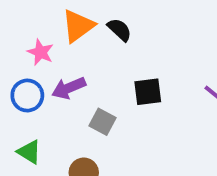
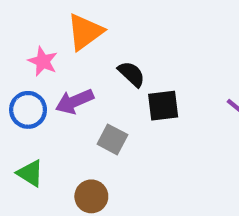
black semicircle: (119, 30) -> (131, 74), moved

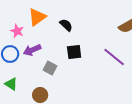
black semicircle: (131, 74) -> (66, 25), moved

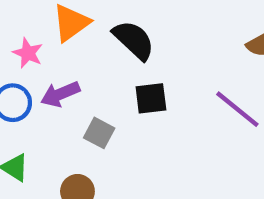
black semicircle: (66, 25) -> (134, 40), size x1.5

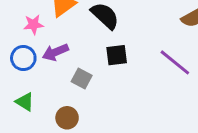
pink star: (28, 53) -> (34, 24), turned -30

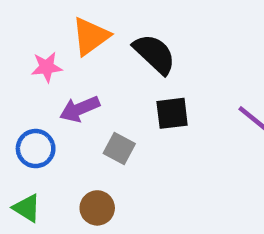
blue circle: (23, 58) -> (36, 149), moved
green triangle: (25, 102) -> (27, 208), moved

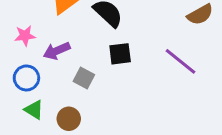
pink star: (47, 67) -> (25, 36), moved
green triangle: (27, 208) -> (34, 110), moved

